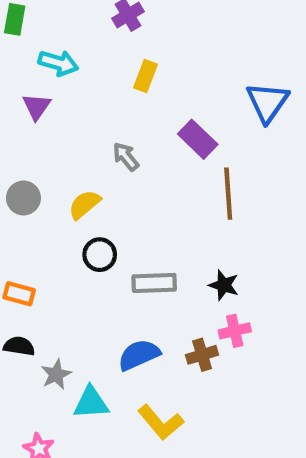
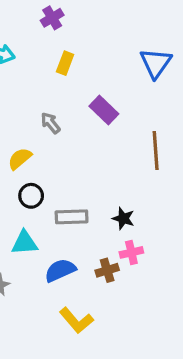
blue triangle: (267, 102) -> (156, 63), moved
brown line: (228, 194) -> (156, 151), moved
cyan triangle: (91, 403) -> (25, 243), moved

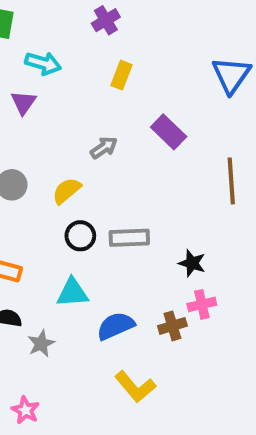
gray arrow: (50, 123) -> (104, 148), turned 95
gray rectangle: (72, 217) -> (129, 238), moved

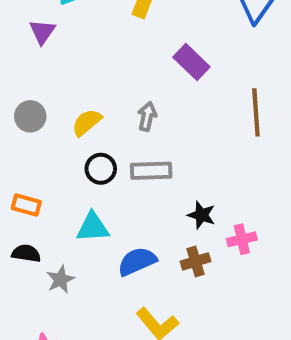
gray arrow: (104, 148) -> (147, 116), moved, turned -44
black star: (192, 263) -> (202, 215), moved
pink cross: (202, 304) -> (242, 239), moved

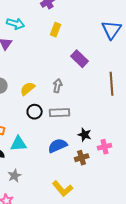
cyan triangle: (93, 227) -> (19, 144), moved
blue semicircle: (137, 261) -> (58, 146), moved
gray star: (60, 280) -> (15, 176), moved

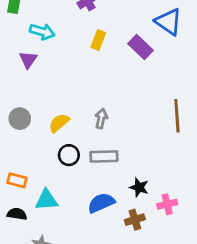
blue triangle: (112, 30) -> (169, 22), moved, turned -30
purple rectangle: (80, 59) -> (140, 47), moved

